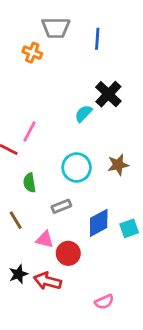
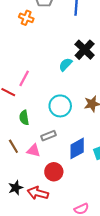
pink triangle: (45, 239) -> (34, 151), moved

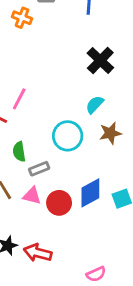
cyan semicircle: (65, 65) -> (95, 105), moved
gray rectangle: (49, 136) -> (39, 169), moved
red circle: (54, 172) -> (59, 203), moved

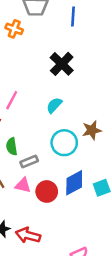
black cross: (100, 60) -> (62, 64), moved
cyan semicircle: (95, 105) -> (54, 105), moved
cyan circle: (68, 136) -> (64, 143), moved

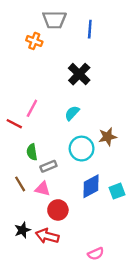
red circle: (47, 191) -> (58, 210), moved

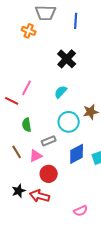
gray rectangle: (48, 166) -> (49, 141), moved
pink triangle: (43, 189) -> (36, 156), turned -40

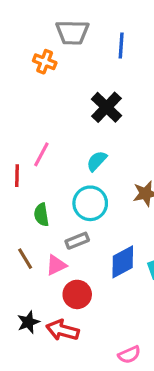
red line: (12, 101) -> (17, 176), turned 64
cyan circle: (69, 122) -> (90, 203), moved

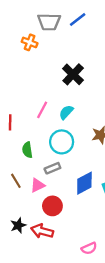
blue line: (121, 45) -> (78, 20), moved, turned 48
pink line: (41, 154) -> (42, 110), moved

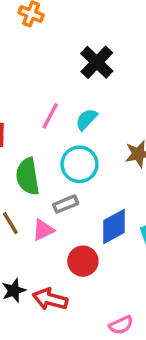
green semicircle: (27, 150) -> (28, 176), size x1.5
red circle: (52, 206) -> (83, 261), moved

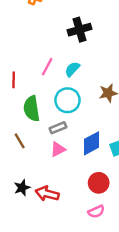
black cross: (97, 62) -> (79, 30), turned 30
pink triangle: (43, 230) -> (58, 149), moved
red circle: (83, 261) -> (99, 183), moved

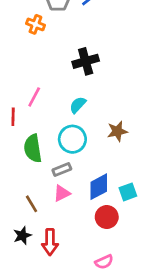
pink line: (47, 67) -> (34, 97), moved
brown line: (20, 141) -> (32, 204), moved
red circle: (99, 183) -> (107, 217), moved
red arrow: (47, 194) -> (50, 242), turned -105

